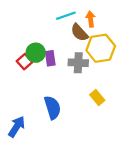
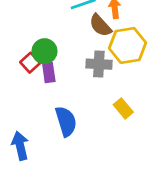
purple rectangle: (50, 58) -> (49, 73), moved
blue arrow: (17, 127) -> (20, 146), turned -45

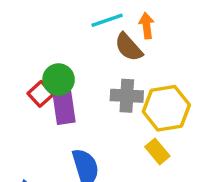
yellow hexagon: (128, 45) -> (166, 108), moved
purple rectangle: (49, 73) -> (64, 107), size x1.4

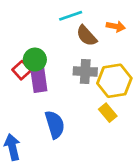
orange arrow: (147, 26) -> (116, 26), moved, turned 108

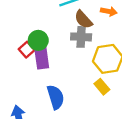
gray cross: (85, 71) -> (81, 37), moved

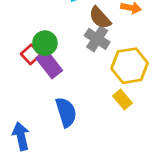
gray cross: (81, 37) -> (97, 39), turned 30
purple rectangle: (42, 58) -> (49, 64), turned -30

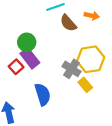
gray cross: (97, 39) -> (71, 69), moved
red square: (31, 54) -> (16, 67), moved

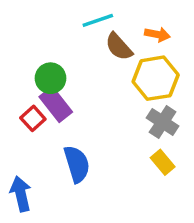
yellow hexagon: (91, 59) -> (156, 78), moved
gray cross: (71, 69) -> (163, 122), moved
yellow rectangle: (85, 85) -> (163, 162), moved

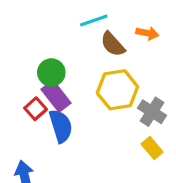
yellow hexagon: (156, 78) -> (117, 90), moved
blue semicircle: (77, 164) -> (61, 126), moved

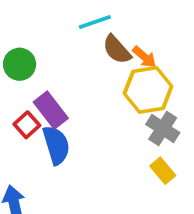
orange arrow: (147, 33) -> (144, 57), moved, turned 30
green circle: (51, 72) -> (20, 64), moved
yellow hexagon: (117, 90) -> (148, 90), moved

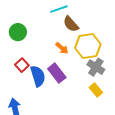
orange arrow: (144, 57) -> (62, 48), moved
purple rectangle: (51, 110) -> (57, 73), moved

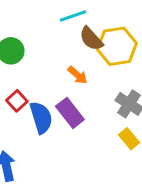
yellow hexagon: (88, 46) -> (117, 46), moved

